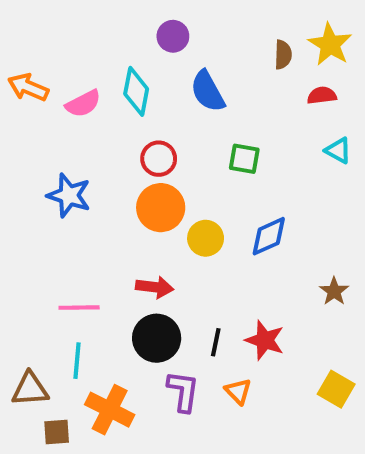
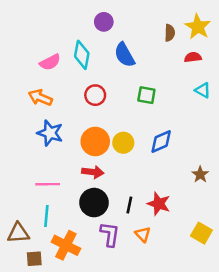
orange arrow: (28, 87) -> (40, 98), moved
blue star: (69, 195) -> (50, 133), moved
orange circle: (161, 208) -> (95, 141), moved

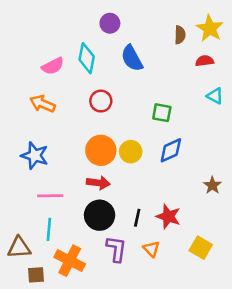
green square: (146, 95) -> (162, 113), moved
blue star: (50, 133) -> (35, 156), moved
yellow square: (201, 233) -> (201, 248), moved

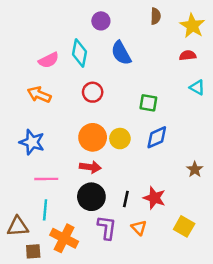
brown semicircle: (180, 35) -> (156, 16), moved

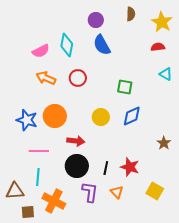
purple circle: (101, 21) -> (96, 20), moved
orange arrow: (39, 95) -> (46, 78), moved
orange circle: (93, 137) -> (55, 116), moved

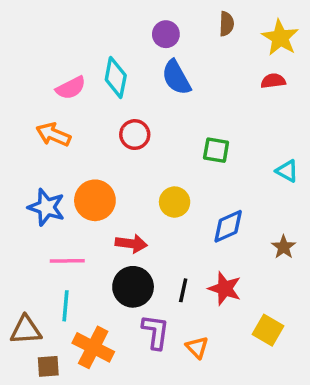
cyan triangle: (166, 74) -> (287, 171), moved
orange arrow: (46, 78) -> (53, 135), moved
blue diamond: (132, 116) -> (228, 226), moved
orange triangle: (117, 192) -> (197, 347), moved

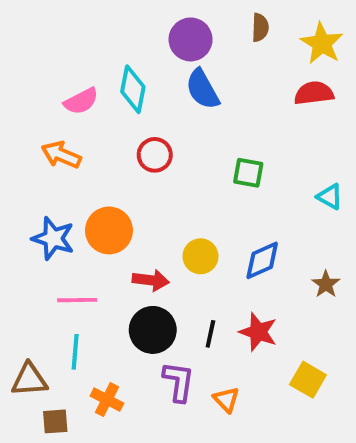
purple circle: (166, 34) -> (191, 39), size x1.4
red semicircle: (273, 81) -> (314, 93), size x1.4
yellow circle: (175, 202) -> (200, 256), moved
orange cross: (93, 347) -> (107, 400), size x0.7

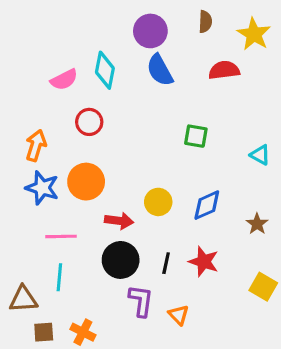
red semicircle: (314, 93) -> (224, 70), moved
orange arrow: (61, 155) -> (36, 145), moved, turned 84
red circle: (155, 155) -> (89, 122), moved
yellow square: (308, 380) -> (263, 287), moved
orange cross: (107, 400) -> (83, 332), moved

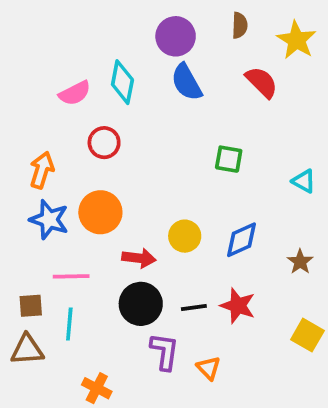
red semicircle: (224, 70) -> (262, 82), turned 52
black line: (166, 263) -> (194, 308), turned 70
brown square: (44, 332) -> (31, 306), moved

